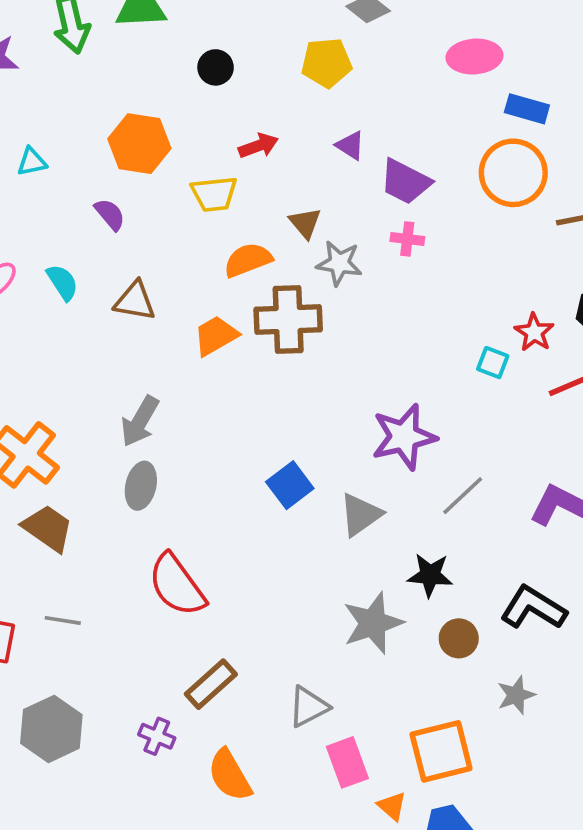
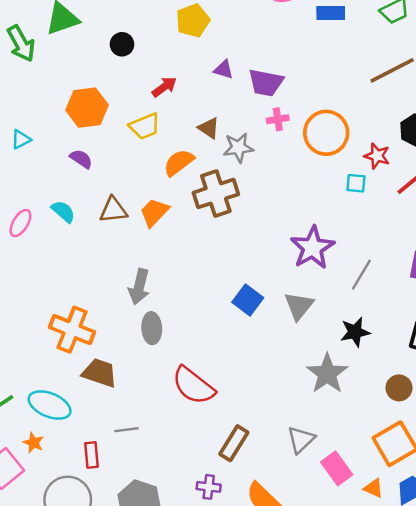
orange circle: (513, 173) -> (326, 133), moved
orange trapezoid: (216, 336) -> (154, 212), moved
brown circle: (459, 638) -> (399, 388), moved

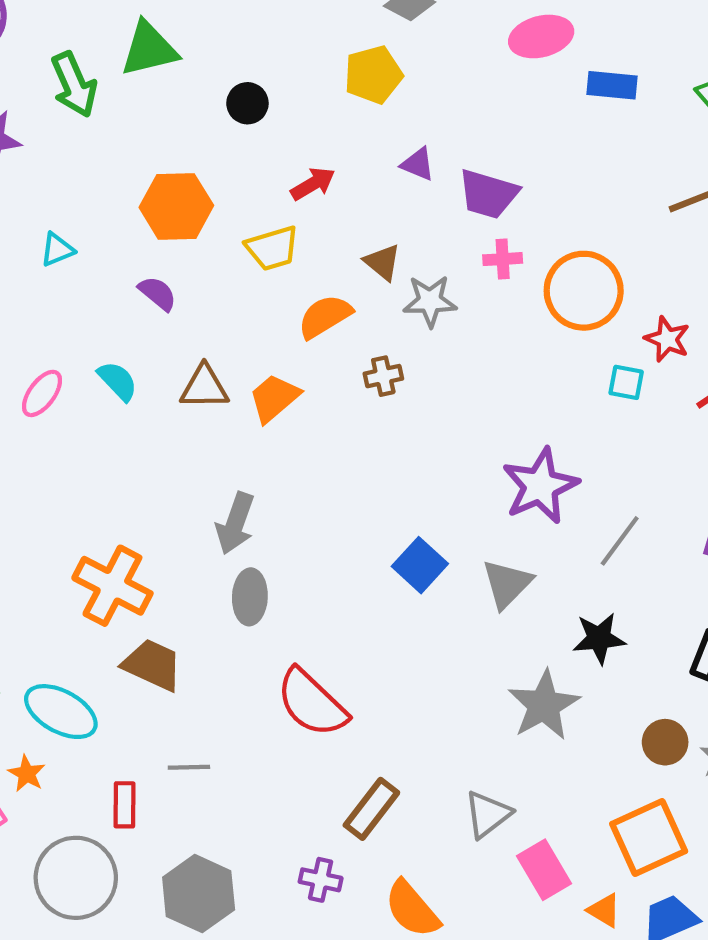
brown cross: (216, 193) -> (383, 376), size x0.5

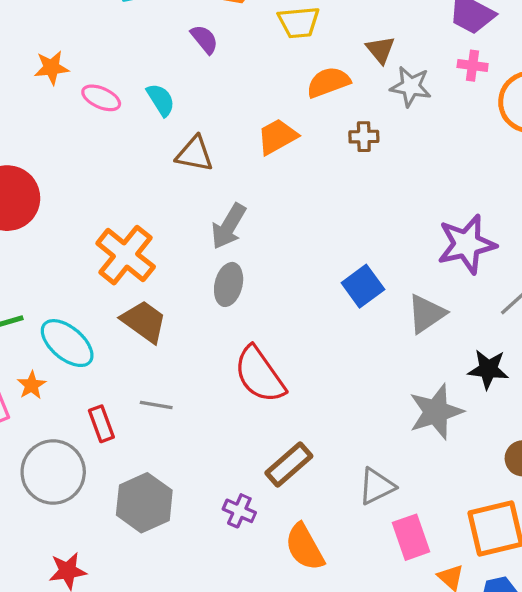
brown triangle: (204, 387) -> (195, 154), moved
pink ellipse: (42, 393) -> (101, 98), turned 66
red rectangle: (125, 805) -> (101, 424), turned -32

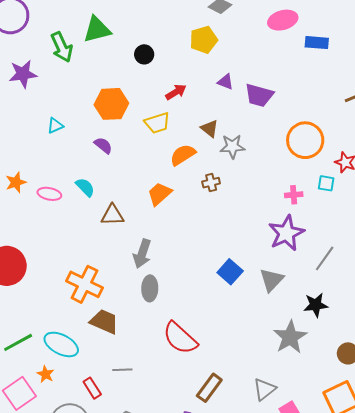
pink cross: (473, 66) -> (294, 195), moved

